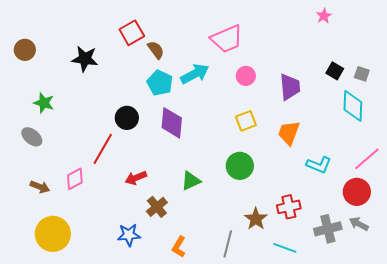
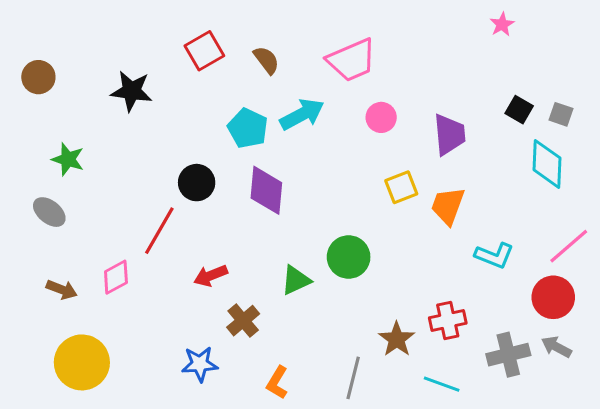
brown semicircle: (156, 50) -> (266, 60), moved
yellow square: (246, 121) -> (401, 187), moved
green circle: (240, 166) -> (349, 257), moved

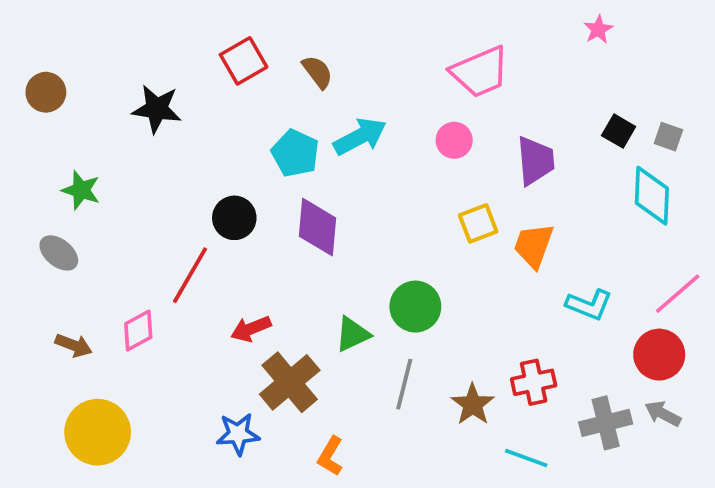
pink trapezoid: (352, 60) -> (480, 72), moved
brown cross: (243, 321) -> (290, 382), size x1.5
gray line: (353, 378) -> (404, 384), moved

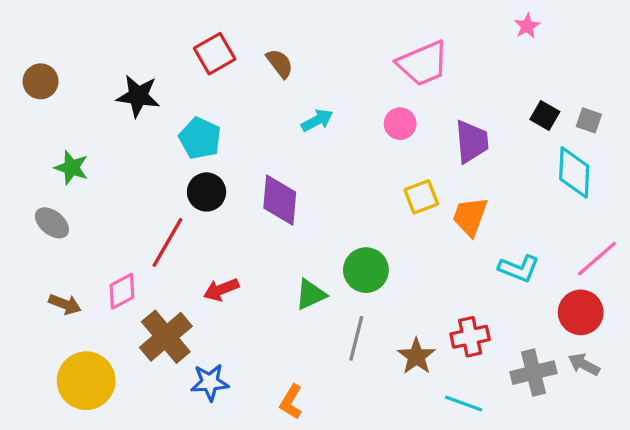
cyan arrow: (360, 137) -> (317, 120), size x0.7
cyan pentagon: (295, 153) -> (200, 138), moved
brown cross: (290, 382) -> (166, 337), moved

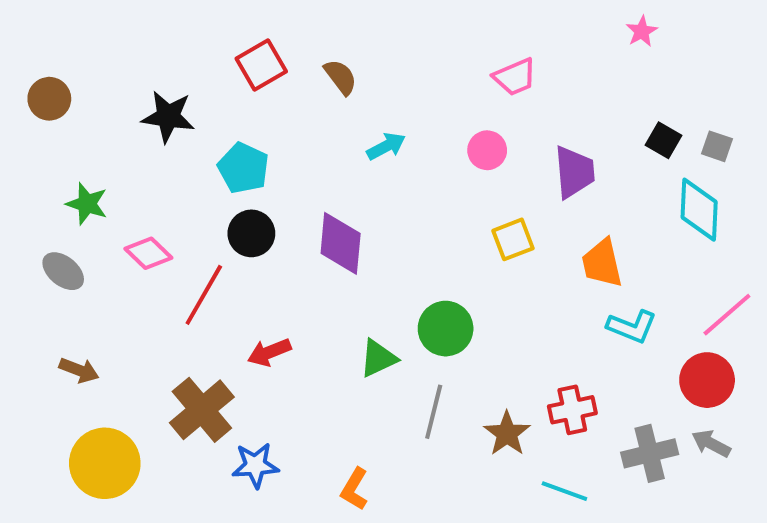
pink trapezoid: (423, 63) -> (515, 77), size x0.7
orange trapezoid: (470, 216) -> (602, 263), moved, turned -33
pink diamond: (122, 291) -> (148, 253), moved, turned 72

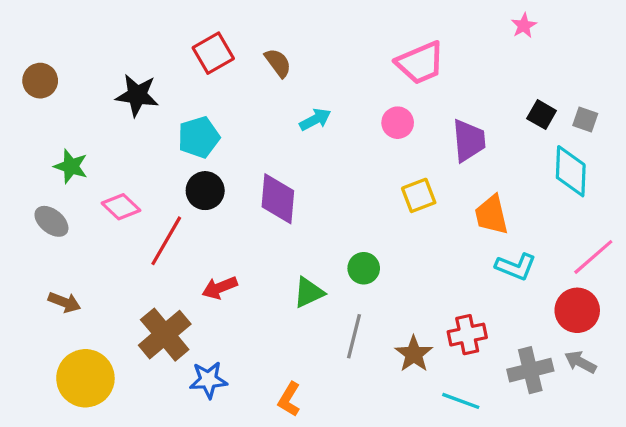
pink trapezoid: (515, 77) -> (420, 63), size x1.4
cyan pentagon: (243, 168) -> (199, 137), turned 30
green circle: (446, 329) -> (364, 268), size x0.7

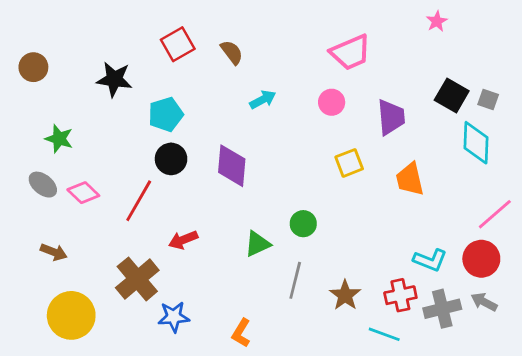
black square: (542, 115) -> (452, 95), size x1.4
pink diamond: (121, 207) -> (83, 193), moved
cyan L-shape: (516, 267) -> (430, 260), moved
red cross: (467, 335) -> (400, 295), moved

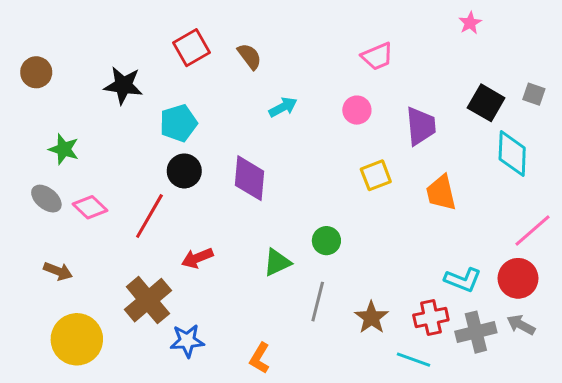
pink trapezoid: (350, 52) -> (377, 56), size x0.7
gray square: (488, 100) -> (534, 94), moved

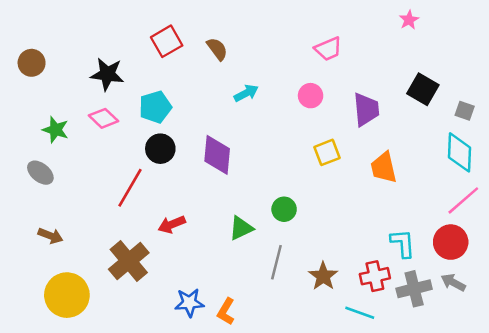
gray square: (534, 94) -> (465, 111), moved
cyan diamond: (512, 154) -> (460, 152), moved
pink diamond: (90, 207) -> (104, 118), moved
cyan L-shape: (463, 280) -> (403, 243), turned -116
blue star: (187, 341) -> (189, 303), moved

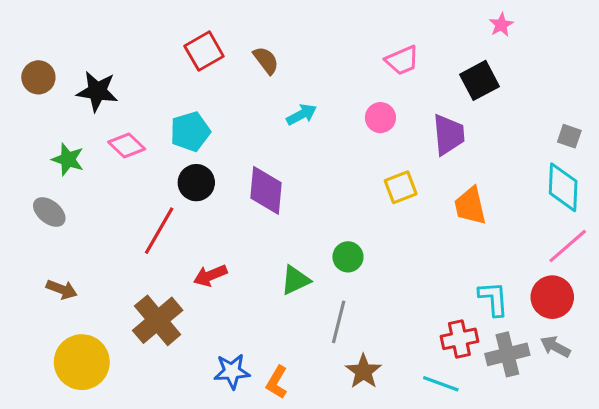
black star: (107, 74) -> (97, 91), moved
black square: (423, 89) -> (480, 80), moved, turned 32
brown star: (323, 276) -> (363, 371), moved

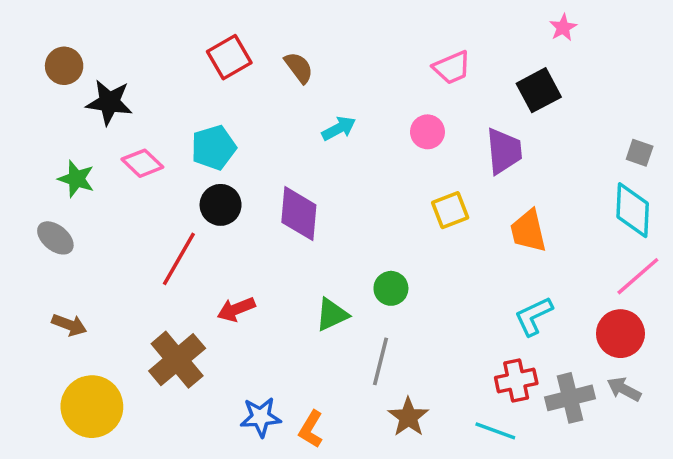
brown circle: (38, 77) -> (64, 66), moved
cyan L-shape: (493, 299) -> (534, 316), moved, turned -111

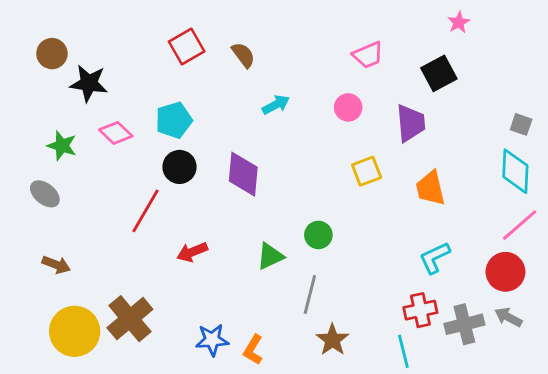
brown cross: (177, 360) -> (130, 319), moved
cyan line: (495, 431) -> (403, 351), turned 56

